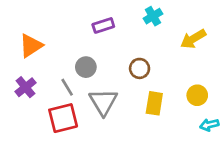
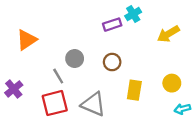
purple rectangle: (103, 25) -> (112, 25), moved
brown circle: (140, 68) -> (112, 62), moved
purple cross: (25, 87) -> (14, 89), moved
gray triangle: (103, 102) -> (93, 104), moved, turned -36

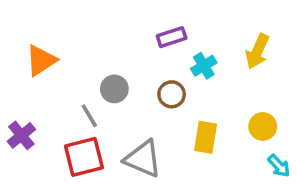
cyan cross: (133, 14) -> (204, 66), moved
yellow arrow: (168, 34) -> (257, 51), turned -35
cyan arrow: (182, 109) -> (279, 166), turned -119

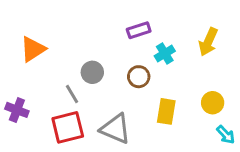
purple cross: (21, 135) -> (17, 110), turned -30

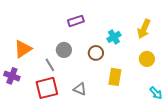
purple rectangle: (139, 30) -> (76, 21), moved
orange triangle: (33, 49) -> (23, 49), moved
yellow circle: (213, 103) -> (147, 59), moved
gray triangle: (115, 129) -> (80, 89), size x0.6

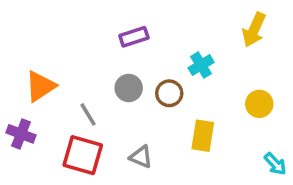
yellow arrow: (144, 29) -> (254, 30), moved
gray circle: (64, 50) -> (129, 88), moved
red square: (47, 88) -> (83, 155), turned 30

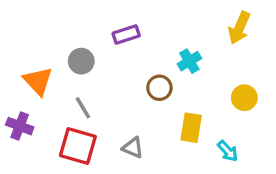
orange triangle: (40, 86) -> (38, 81), turned -40
gray circle: (129, 88) -> (81, 61), moved
cyan arrow: (275, 164) -> (228, 151), moved

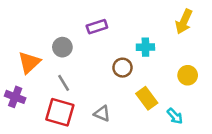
cyan cross: (189, 61) -> (145, 47), turned 30
orange triangle: (38, 81) -> (29, 62), turned 30
yellow rectangle: (191, 128) -> (147, 98), turned -45

